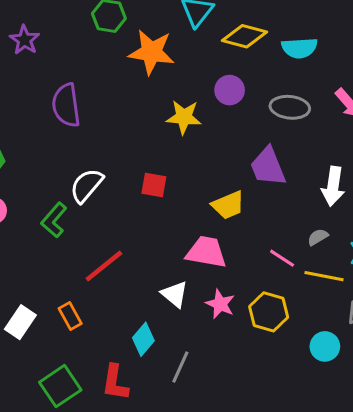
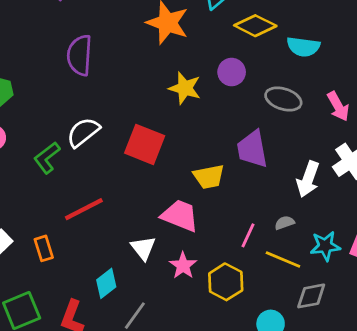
red square: (154, 185) -> (145, 144), size x1.6
pink line: (282, 258) -> (248, 235), turned 70

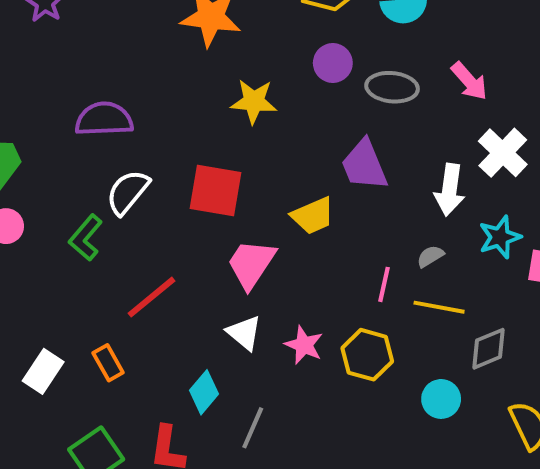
purple semicircle: (80, 55) -> (104, 119), moved, turned 96
purple circle: (232, 72) -> (333, 63), moved
pink trapezoid: (180, 216) -> (251, 264), moved, turned -66
cyan star: (325, 246) -> (500, 237), moved

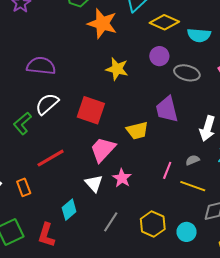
pink star: (304, 345) -> (122, 178), moved
yellow hexagon: (367, 355) -> (153, 224), moved
gray line: (253, 428) -> (111, 222), moved

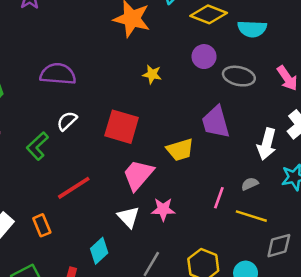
yellow star: (117, 69) -> (152, 74), size x0.7
white semicircle: (47, 104) -> (67, 121), size x0.7
pink star: (122, 178) -> (163, 209), turned -30

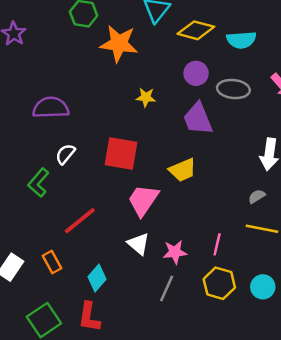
purple trapezoid: (216, 122) -> (198, 119), moved
pink line: (219, 198) -> (217, 244), moved
pink star: (163, 209) -> (175, 252), moved
cyan diamond: (99, 251) -> (97, 278), moved

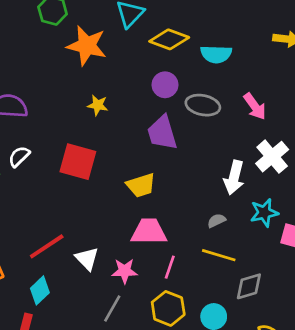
yellow star: (146, 97) -> (98, 105), moved
pink trapezoid: (143, 200) -> (149, 232), moved, turned 51
red line: (80, 221) -> (47, 246), moved

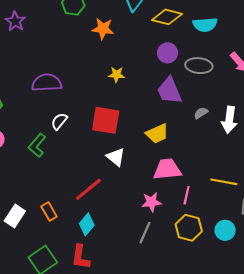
orange star: (87, 46) -> (103, 29), size x0.7
gray semicircle: (216, 221) -> (201, 113), moved
white triangle: (87, 259) -> (116, 157), moved

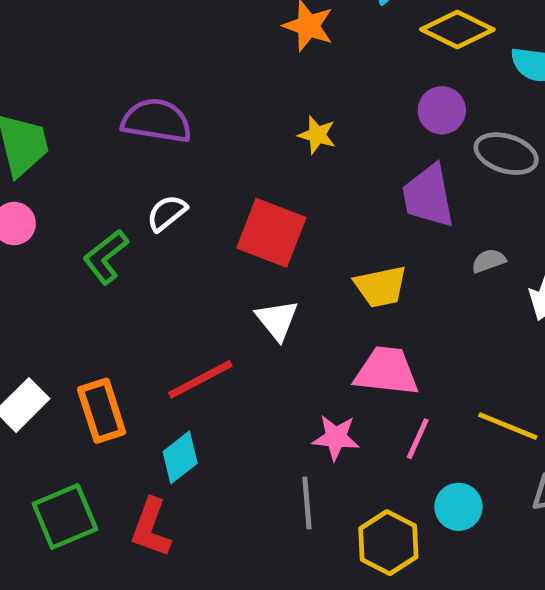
orange rectangle: (49, 211) -> (102, 411), size x1.4
yellow hexagon: (189, 228) -> (388, 543), moved
cyan circle: (225, 230) -> (458, 507), moved
gray line: (145, 233) -> (307, 503), turned -40

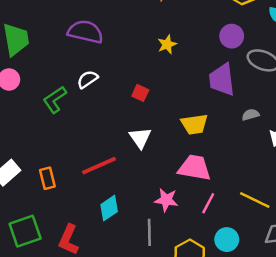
yellow star: (317, 135) -> (167, 44), turned 30
red square: (271, 233) -> (140, 93), size x0.5
orange rectangle: (102, 411) -> (47, 178), size x0.7
cyan diamond: (180, 457) -> (109, 208), moved

